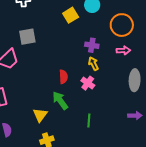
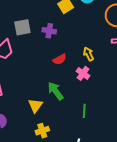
purple cross: (92, 45) -> (49, 31), moved
red semicircle: (63, 77) -> (60, 59), moved, turned 64

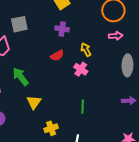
purple cross: (49, 31) -> (62, 29), moved
green arrow: (56, 91) -> (21, 77), moved
yellow cross: (42, 131) -> (51, 128), moved

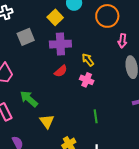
gray square: (19, 24) -> (26, 37), moved
purple cross: (62, 29) -> (60, 44), size x1.5
pink arrow: (116, 36) -> (122, 41), moved, turned 112

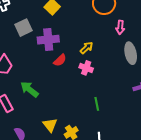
purple cross: (60, 44) -> (48, 40), moved
yellow arrow: (88, 60) -> (87, 48), turned 88
yellow triangle: (47, 121) -> (50, 125), moved

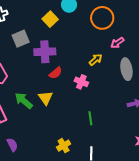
pink arrow: (120, 27) -> (117, 43), turned 48
yellow arrow: (87, 48) -> (96, 60), moved
yellow triangle: (50, 125) -> (46, 98), moved

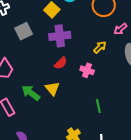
purple cross: (45, 52) -> (60, 36), moved

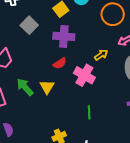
gray square: (24, 31) -> (29, 25), turned -30
pink cross: (87, 70) -> (84, 75), size x1.5

